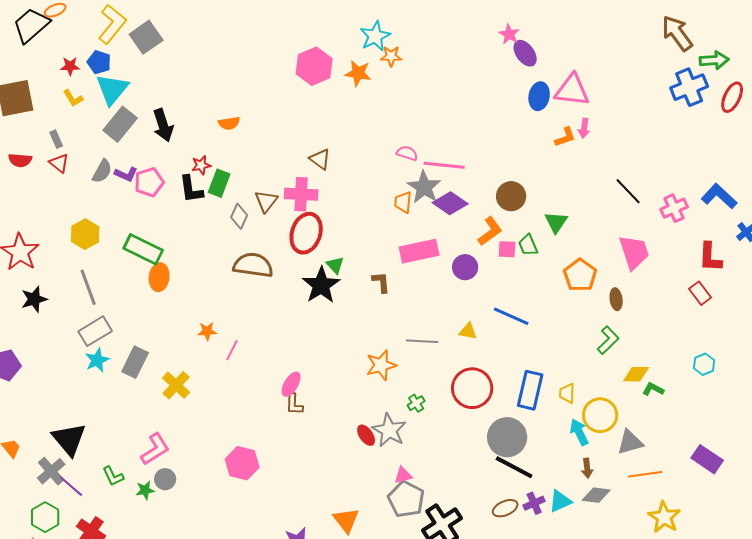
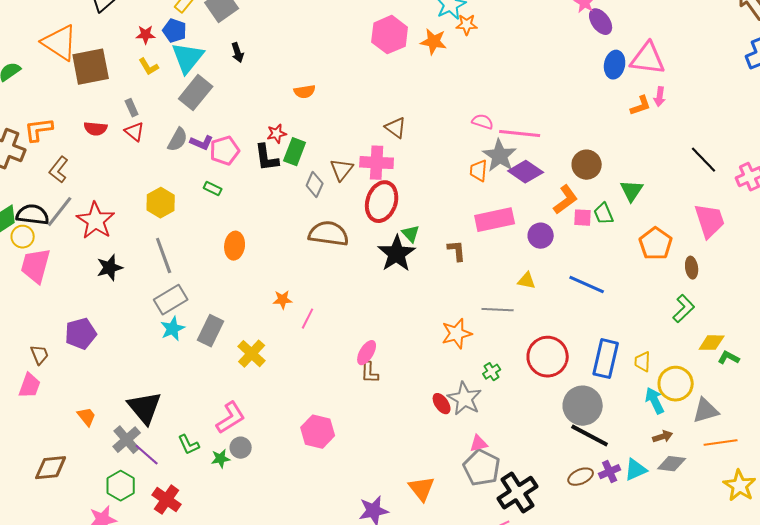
black arrow: (163, 125) -> (238, 53), moved, size x0.6
green rectangle: (143, 249) -> (213, 189), moved, size x0.5
yellow triangle: (468, 331) -> (527, 281), moved
brown arrow: (587, 468) -> (663, 437), turned -102

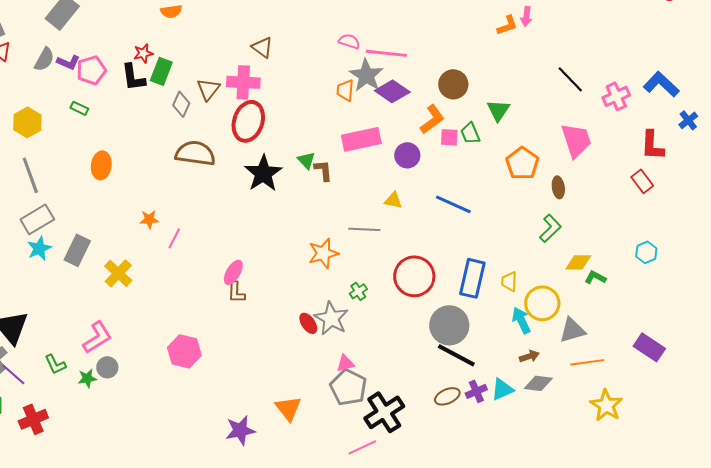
green triangle: (411, 234) -> (306, 160), moved
red cross: (167, 500) -> (33, 419), turned 32

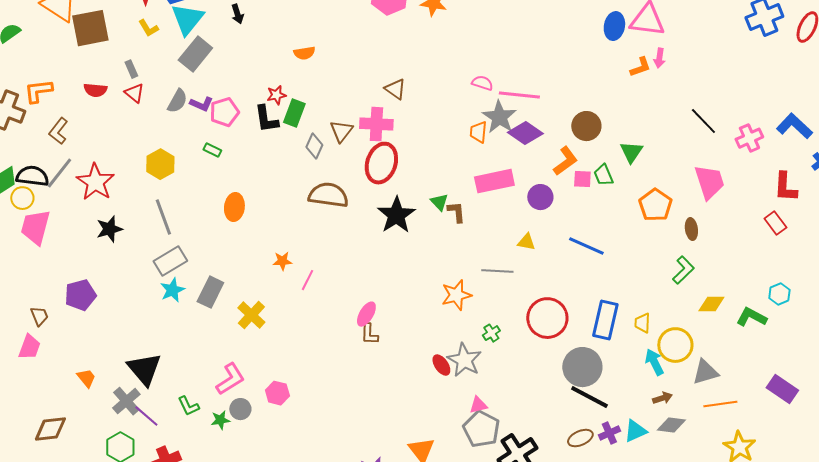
green L-shape: (595, 277) -> (751, 317), moved, size x1.4
pink hexagon: (184, 351) -> (277, 393), moved, size x0.7

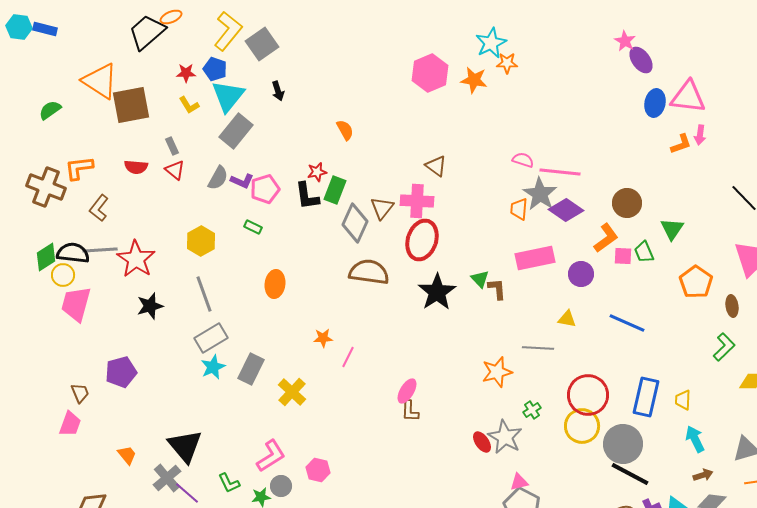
orange semicircle: (304, 53) -> (345, 130), turned -110
gray diamond: (314, 146) -> (355, 223), size x1.5
gray line: (59, 173) -> (100, 250), turned 48
yellow circle: (675, 345) -> (582, 426), moved

